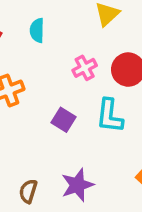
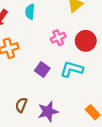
cyan L-shape: (110, 116) -> (72, 69), turned 95
brown semicircle: (28, 191) -> (21, 105), moved

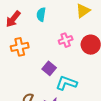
cyan L-shape: (72, 69) -> (66, 83), moved

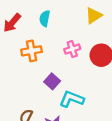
orange cross: (20, 47) -> (31, 51), moved

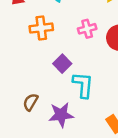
cyan L-shape: (72, 99) -> (83, 85), turned 70

